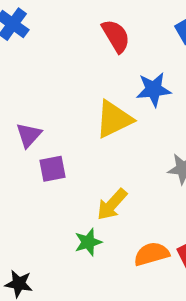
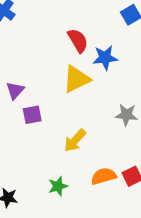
red semicircle: (116, 36) -> (78, 40), moved
green star: (88, 242) -> (58, 186), moved

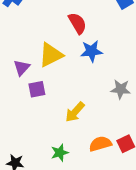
blue star: (105, 58) -> (91, 51), moved
yellow triangle: (76, 79) -> (51, 55), moved

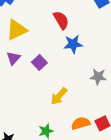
yellow triangle: (51, 55) -> (17, 30), moved
purple square: (37, 89) -> (39, 63), moved, turned -32

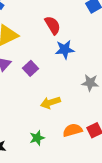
yellow arrow: (59, 96) -> (50, 103), turned 30

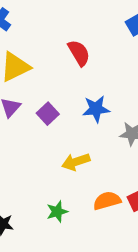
blue star: (65, 50) -> (96, 109), moved

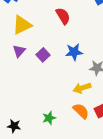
yellow arrow: (76, 162) -> (82, 88), moved
orange semicircle: (107, 201) -> (81, 111), turned 60

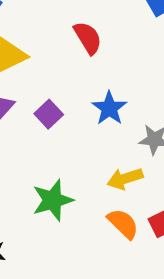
blue star: (74, 52) -> (109, 108), turned -30
green star: (49, 118) -> (53, 200), moved, size x1.5

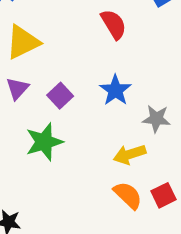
red semicircle: (88, 38) -> (114, 24), moved
green star: (53, 200) -> (44, 142), moved

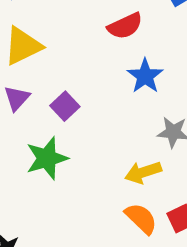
red semicircle: (114, 24) -> (125, 26), turned 96
blue star: (115, 90) -> (145, 76), moved

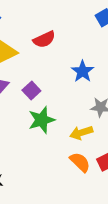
red semicircle: (125, 26) -> (44, 39), moved
green star: (47, 158) -> (42, 120), moved

